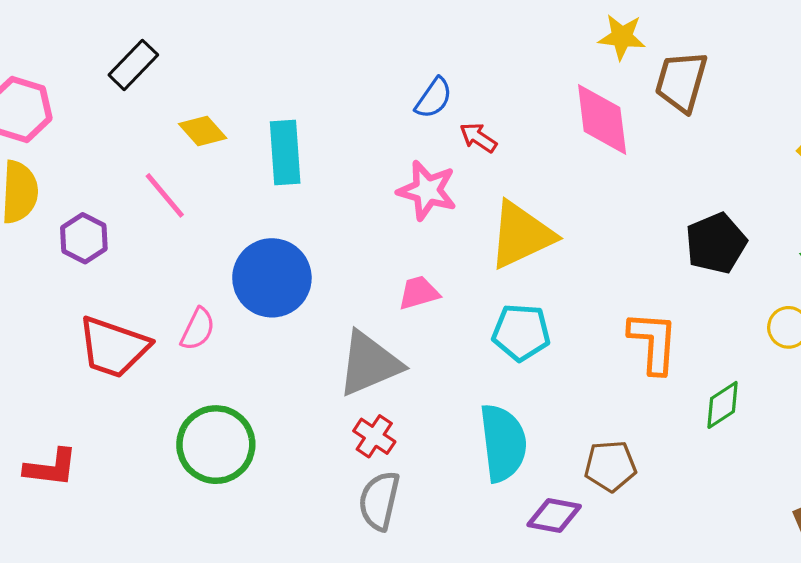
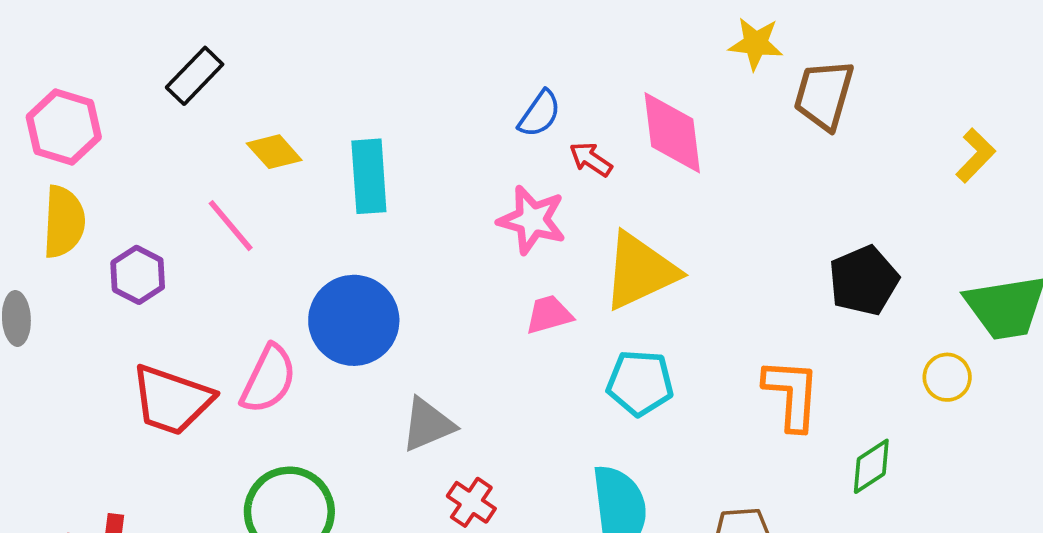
pink diamond: (602, 119) -> (672, 133), moved
pink trapezoid: (419, 293) -> (549, 315), moved
pink semicircle: (198, 329) -> (268, 379), size x1.4
gray triangle: (369, 364) -> (428, 425), moved, size x0.7

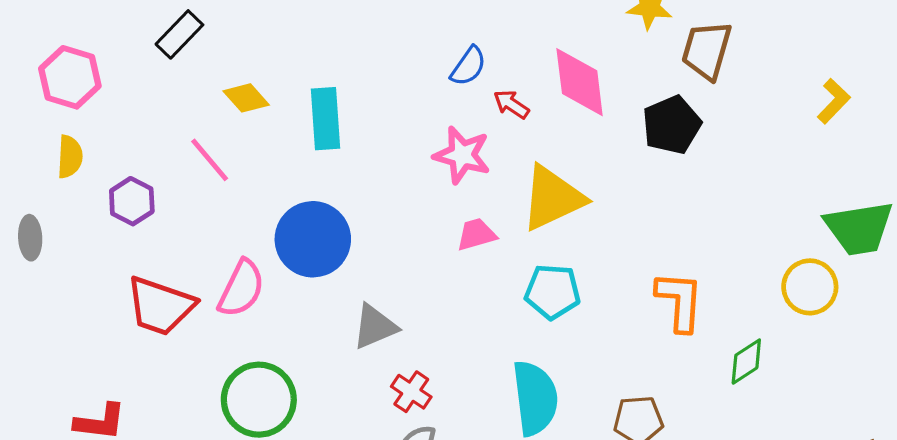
yellow semicircle: (64, 222) -> (70, 157), size x0.7
black pentagon: (864, 281) -> (672, 125), moved
yellow circle: (947, 377) -> (810, 287), size x1.4

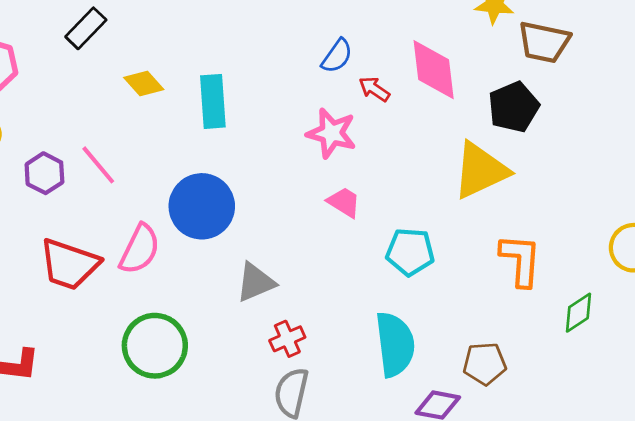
brown trapezoid: (707, 50) -> (544, 42), turned -94
pink line: (210, 160) -> (98, 165), moved
yellow triangle: (553, 198) -> (481, 170), moved
pink trapezoid: (476, 234) -> (344, 202), turned 48
red cross: (411, 392) -> (287, 339), turned 32

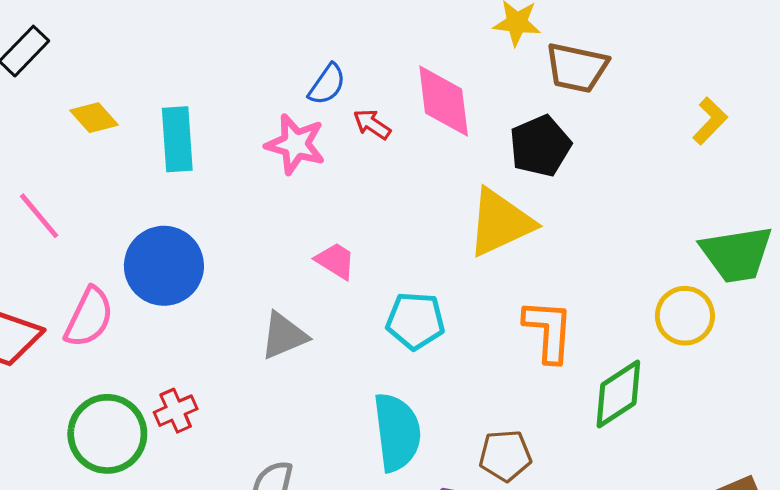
pink star: (331, 133) -> (295, 144), moved
gray triangle: (256, 282) -> (284, 336), moved
green diamond: (578, 313) -> (618, 394), size x1.4
red cross: (287, 339) -> (176, 411), moved

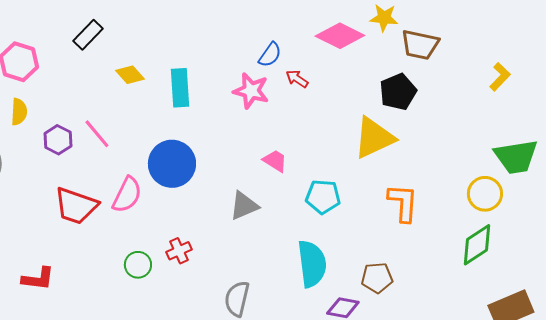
pink diamond: (444, 101) -> (340, 36), moved, turned -57
green diamond: (618, 394) -> (477, 245), moved
green circle: (107, 434) -> (138, 265), size x0.6

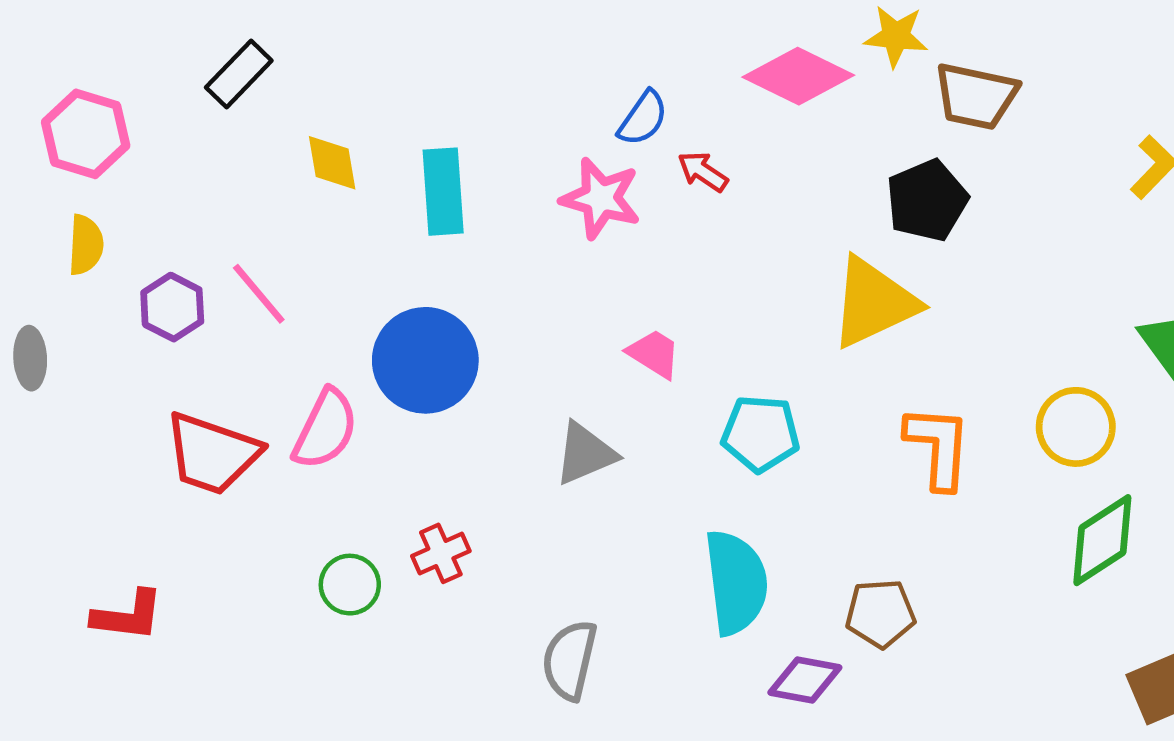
yellow diamond: (130, 75) -> (332, 163), turned 32
yellow circle: (485, 194) -> (1076, 427), moved

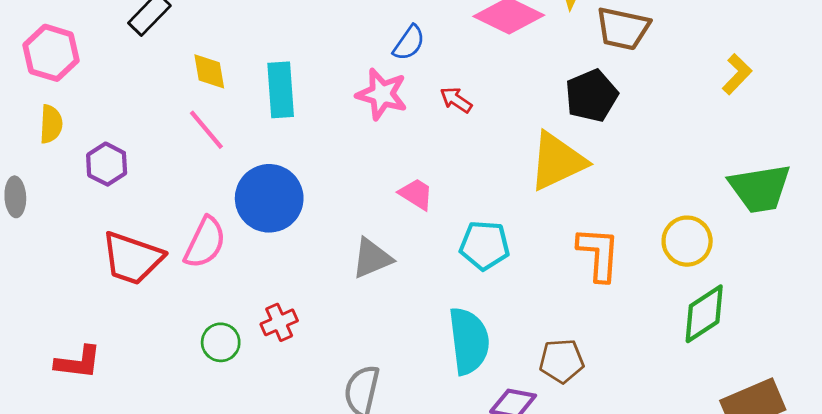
red arrow: (703, 172) -> (456, 100), moved
pink line: (259, 294) -> (206, 130), moved

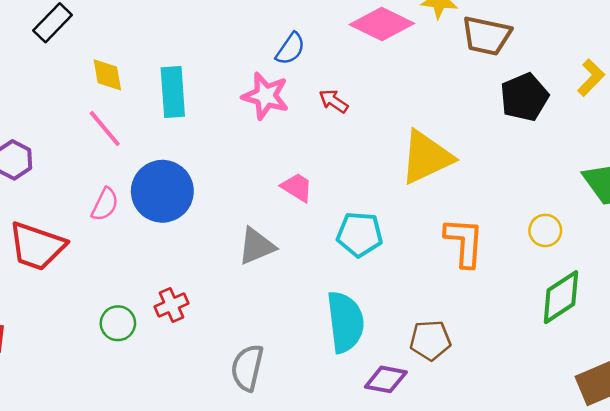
black pentagon: (591, 96) -> (524, 97), moved
yellow circle: (687, 241) -> (545, 230), size x0.7
pink semicircle: (205, 242) -> (105, 204), moved, size x0.7

